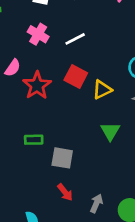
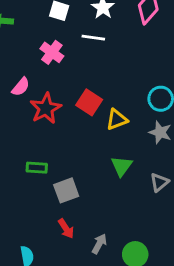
white line: (75, 39) -> (93, 38), moved, turned 30
gray square: (62, 158) -> (66, 190), turned -35

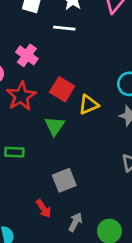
pink cross: (52, 52) -> (27, 55), moved
green triangle: (122, 166) -> (55, 126), moved
gray square: (66, 190) -> (64, 180), moved

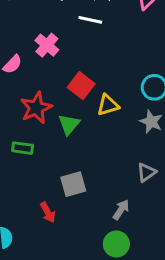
red star: (21, 96) -> (36, 108), moved
gray arrow: (75, 222) -> (121, 210), moved

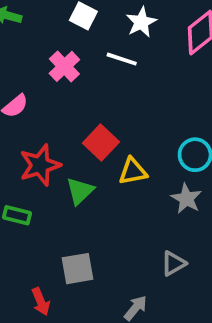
pink cross: (47, 45) -> (64, 66), moved

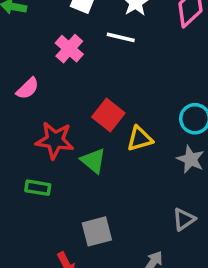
red star: (40, 165) -> (55, 140), turned 30
green triangle: (80, 191) -> (93, 161), turned -32

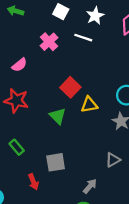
red star: (55, 140) -> (16, 101), moved
green rectangle: (38, 188) -> (17, 147), moved, turned 35

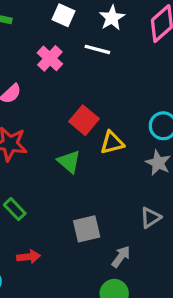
gray square: (56, 162) -> (87, 229), moved
red arrow: (33, 182) -> (28, 257), moved, turned -70

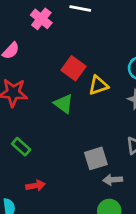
gray square: (87, 229) -> (96, 158), moved
gray arrow: (121, 257) -> (113, 180), turned -126

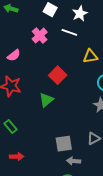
yellow triangle: (98, 85) -> (90, 56), moved
green triangle: (64, 104) -> (46, 100), turned 35

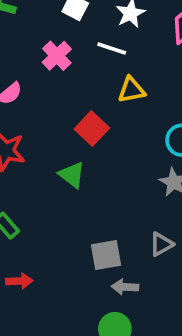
yellow triangle: (90, 56) -> (131, 90), moved
green triangle: (46, 100) -> (72, 175), turned -42

